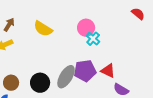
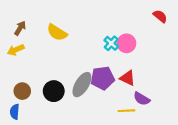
pink circle: (86, 28) -> (126, 43), moved

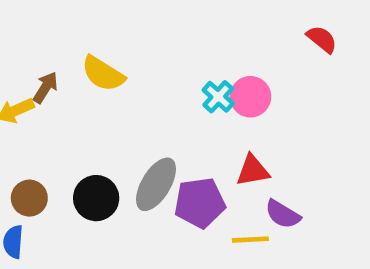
brown arrow: (20, 28) -> (45, 88), moved
purple pentagon: (103, 78) -> (200, 203), moved
red triangle: (128, 78) -> (253, 170), turned -35

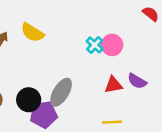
purple pentagon: (200, 203) -> (44, 115), moved
purple semicircle: (283, 214) -> (137, 81), moved

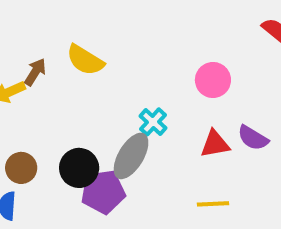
cyan cross: (95, 45) -> (153, 122), moved

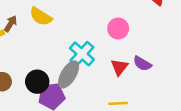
cyan cross: (153, 122) -> (82, 54), size x1.5
red triangle: (215, 144) -> (119, 67), turned -42

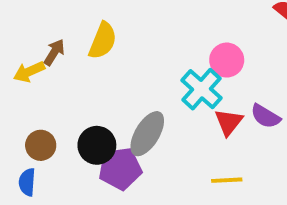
yellow semicircle: (41, 16) -> (103, 41), turned -100
cyan cross: (82, 54) -> (202, 89), moved

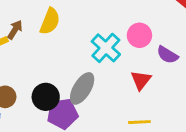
cyan cross: (202, 89) -> (106, 48), moved
purple semicircle: (265, 116) -> (167, 55), moved

